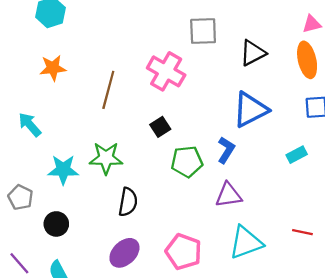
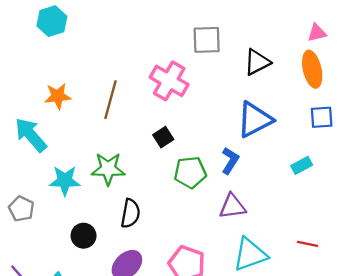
orange star: (53, 68) -> (58, 96), moved
cyan arrow: (30, 125) -> (31, 135), size x1.4
black circle: (56, 224) -> (84, 236), moved

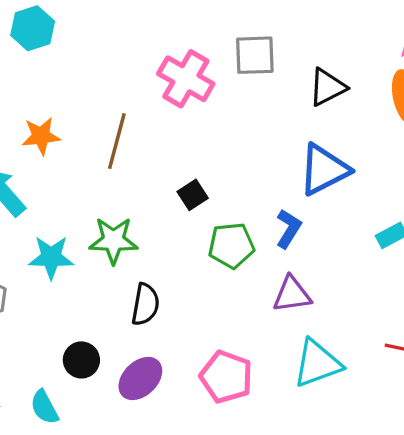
pink cross: (169, 81) -> (186, 79), moved
black circle: (84, 236) -> (81, 360), moved

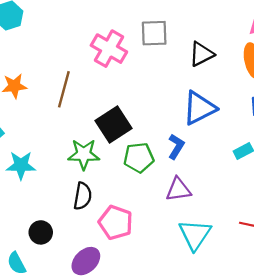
black square: (193, 195) -> (113, 125), size x1.8
green star: (113, 240) -> (84, 154), moved
cyan triangle: (317, 363) -> (195, 235), turned -36
pink pentagon: (226, 377) -> (116, 223), moved
purple ellipse: (140, 379) -> (86, 261), moved

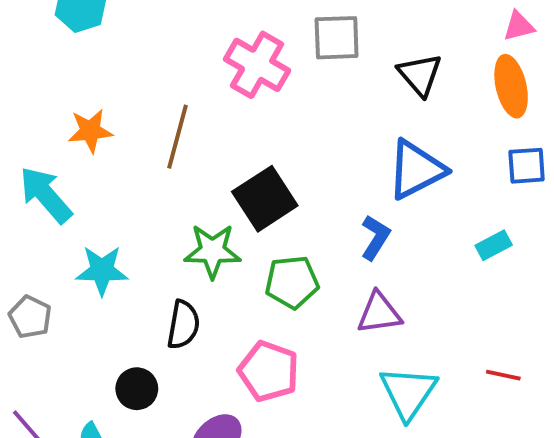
black triangle: (201, 54) -> (420, 75), turned -44
green pentagon: (139, 158) -> (292, 282), moved
black semicircle: (83, 196) -> (183, 325), moved

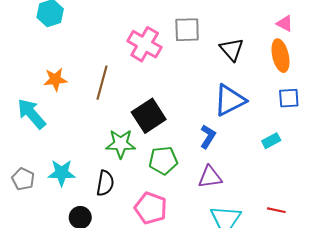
pink triangle: (519, 26) -> (285, 23), turned 42
cyan star: (102, 270) -> (62, 173), moved

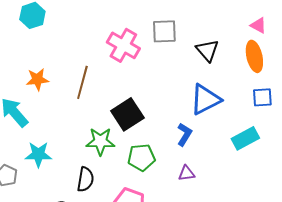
cyan rectangle: (271, 141) -> (245, 138), size x1.5
cyan star: (62, 173) -> (38, 154), moved
purple triangle: (210, 177) -> (186, 173), size x0.7

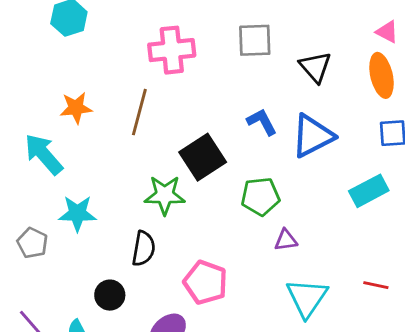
pink cross: (123, 45) -> (172, 50), moved, turned -36
blue L-shape: (184, 134) -> (262, 122), moved, turned -60
green pentagon: (141, 157) -> (260, 196), moved

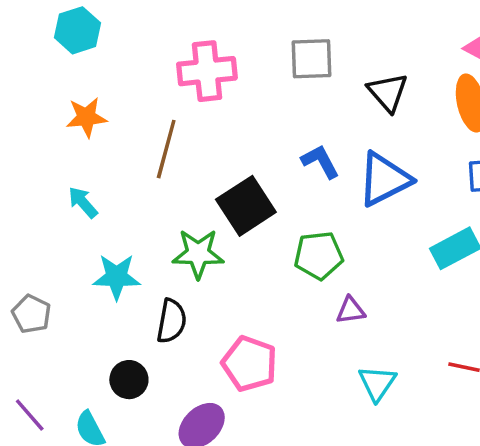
orange star: (76, 108) -> (86, 117), moved
cyan arrow: (44, 154) -> (83, 202), moved, size x0.6
cyan star: (77, 213) -> (117, 277), moved
cyan triangle: (307, 298) -> (377, 383), size x0.7

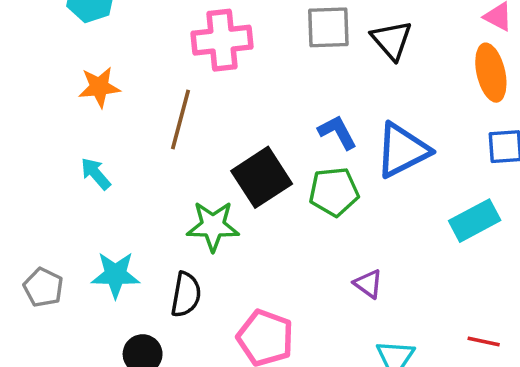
black triangle: (388, 92) -> (392, 40), moved
green pentagon: (319, 255) -> (334, 192), moved
cyan star: (117, 277) -> (115, 275), moved
purple triangle: (351, 310) -> (368, 284), turned 44

